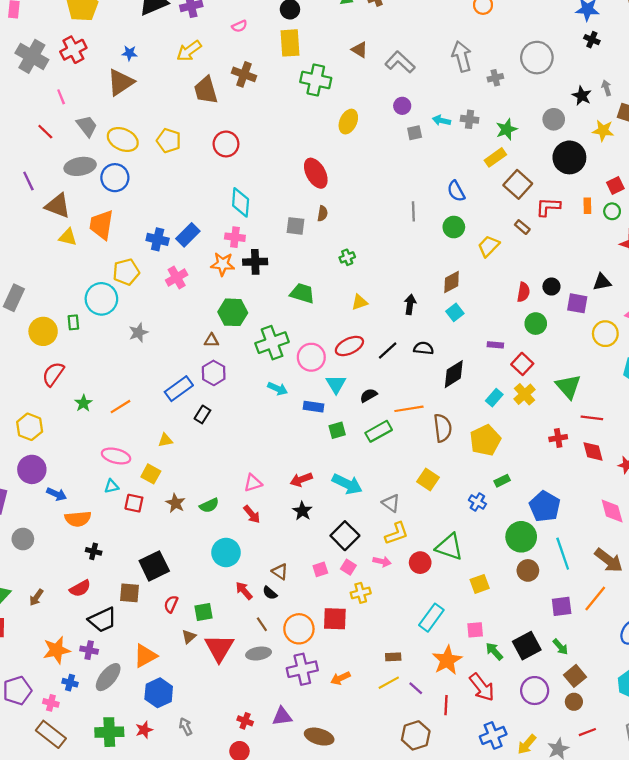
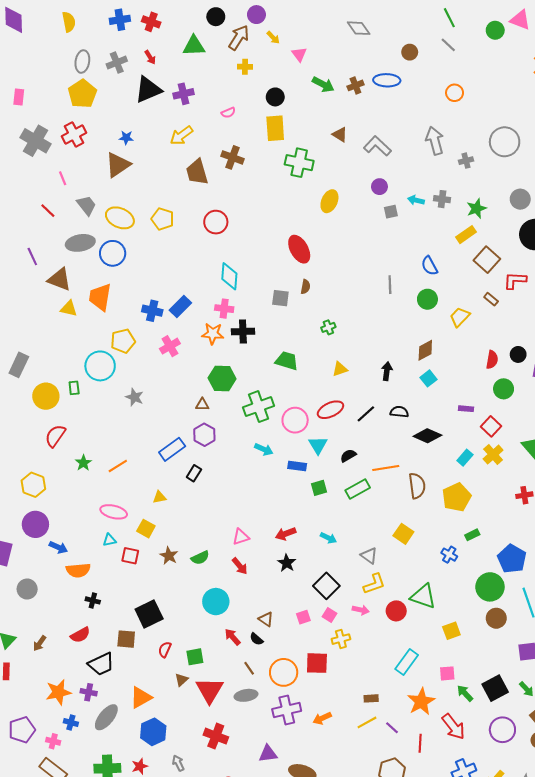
gray star: (138, 333) -> (134, 397), turned -30
black diamond: (454, 374) -> (427, 436), turned 56
cyan arrow: (347, 484) -> (328, 538), size x0.6
red cross: (245, 721) -> (216, 736), moved, size x1.6

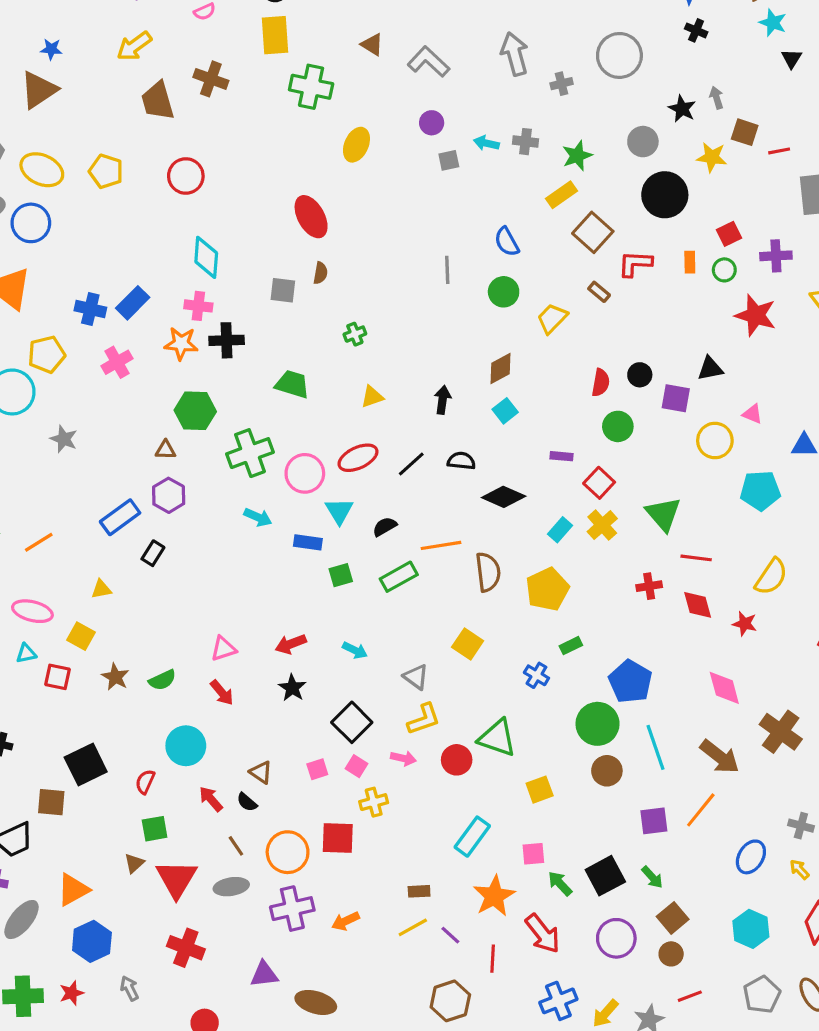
red semicircle: (165, 649) -> (145, 782), moved

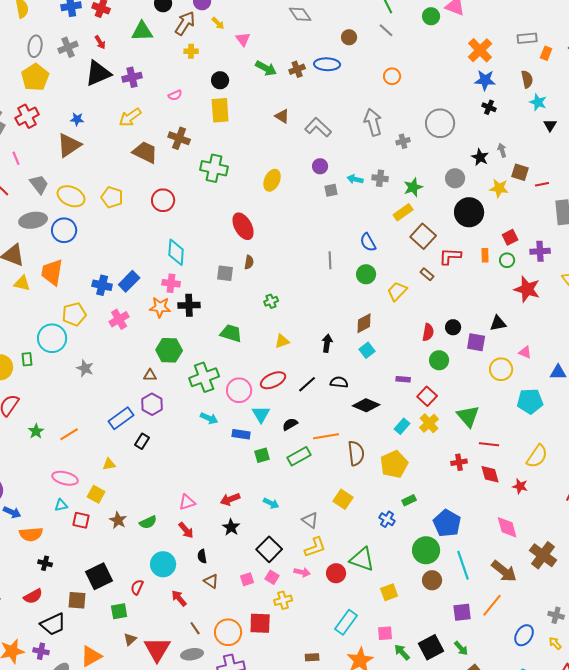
green cross: (311, 87) -> (214, 168), moved
brown trapezoid: (158, 101) -> (145, 152), turned 132
black semicircle: (247, 802) -> (202, 556), moved, turned 40
green square: (155, 829) -> (119, 611), moved

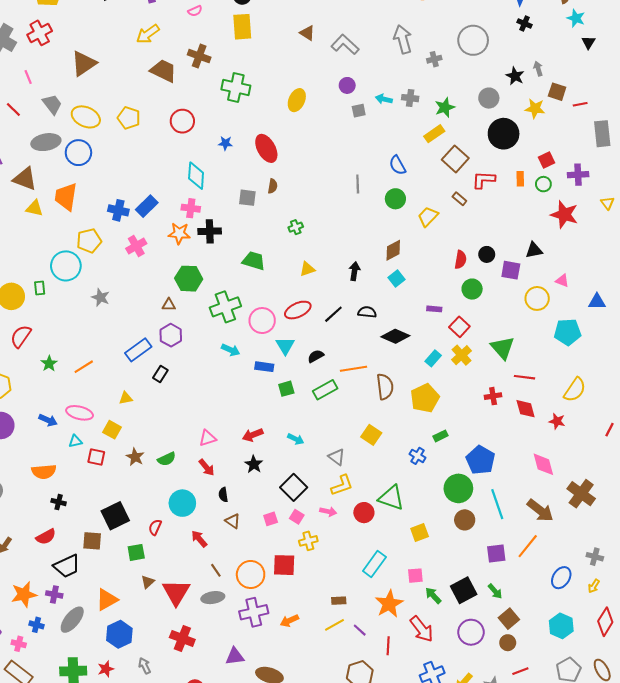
blue star: (77, 119) -> (225, 143), moved
blue arrow: (12, 512) -> (48, 420), moved
yellow arrow: (555, 643) -> (594, 586), turned -104

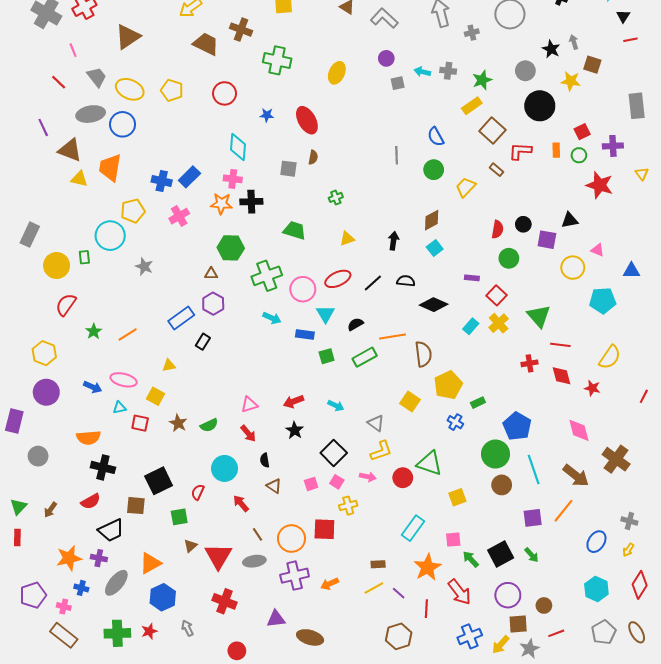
red line: (580, 104) -> (630, 40), moved
yellow pentagon: (425, 398) -> (448, 385), moved
black cross: (59, 502) -> (103, 467), size x1.6
brown square: (509, 619) -> (518, 624), moved, turned 36

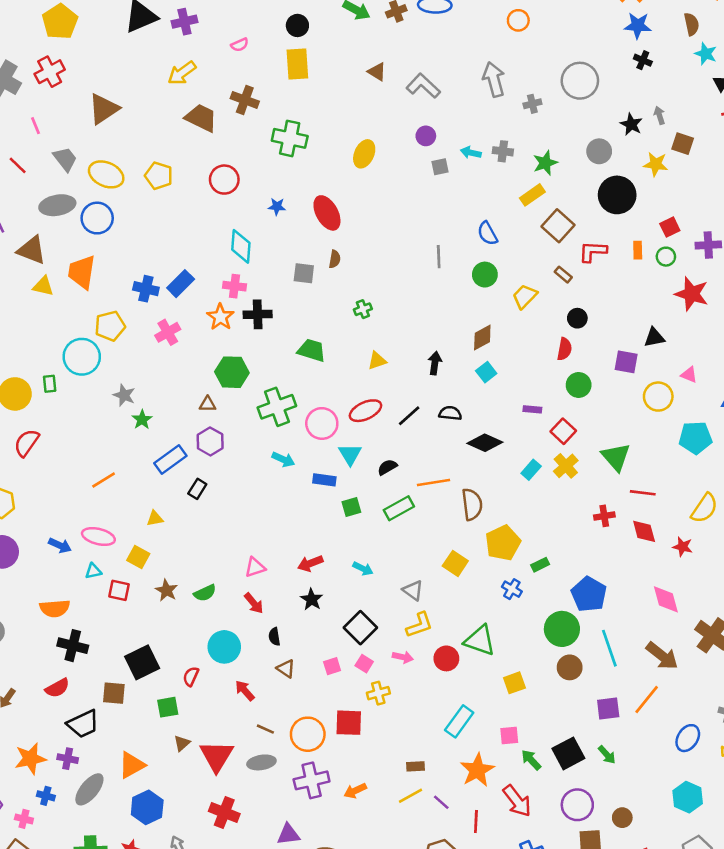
orange star: (221, 204) -> (220, 317), turned 30
black circle: (523, 224) -> (577, 318), moved
green star: (94, 331) -> (142, 420), moved
brown line: (257, 534) -> (265, 729), turned -32

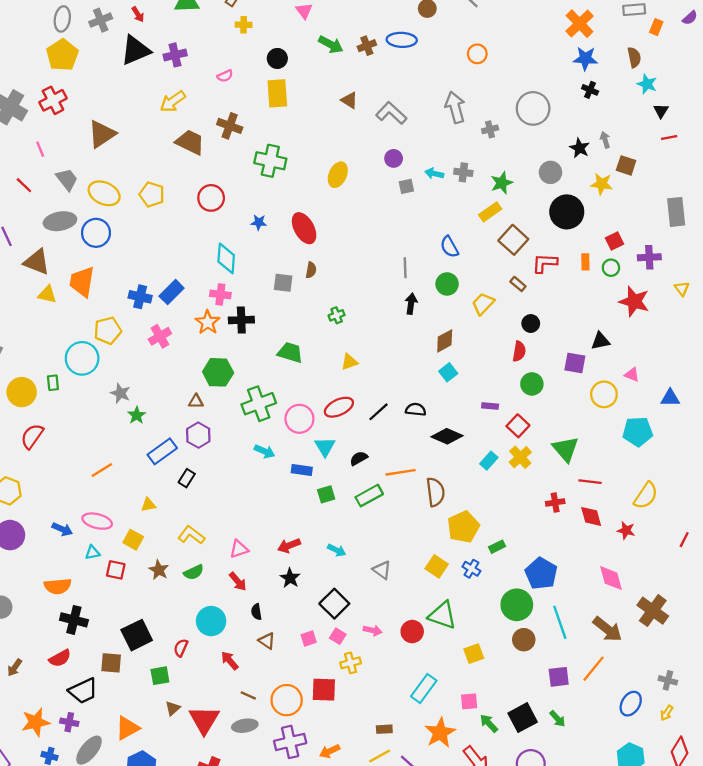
black arrow: (435, 363) -> (411, 304), moved
yellow square: (455, 563) -> (437, 566), moved
yellow L-shape: (419, 625) -> (191, 535), moved, turned -124

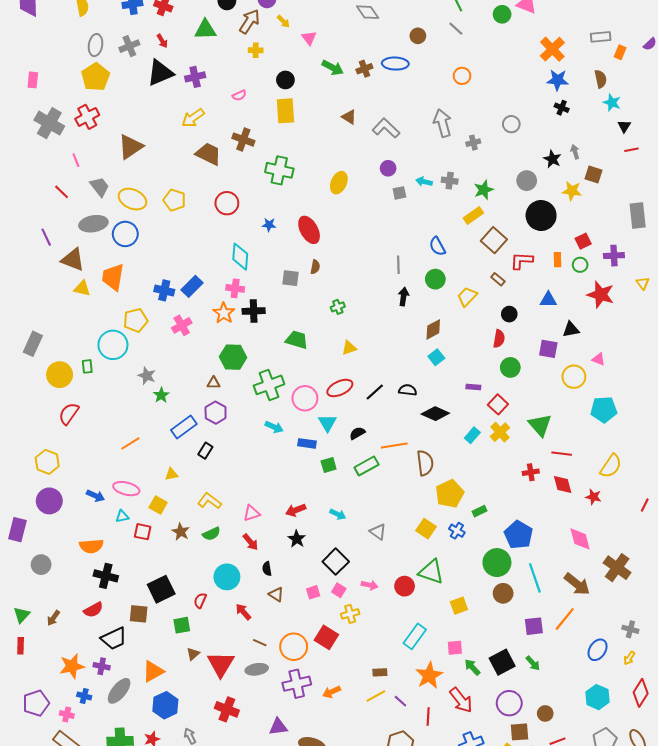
gray circle: (533, 108) -> (511, 124), size x0.6
blue triangle: (670, 398) -> (548, 300), moved
red square: (324, 690) -> (326, 637), turned 30

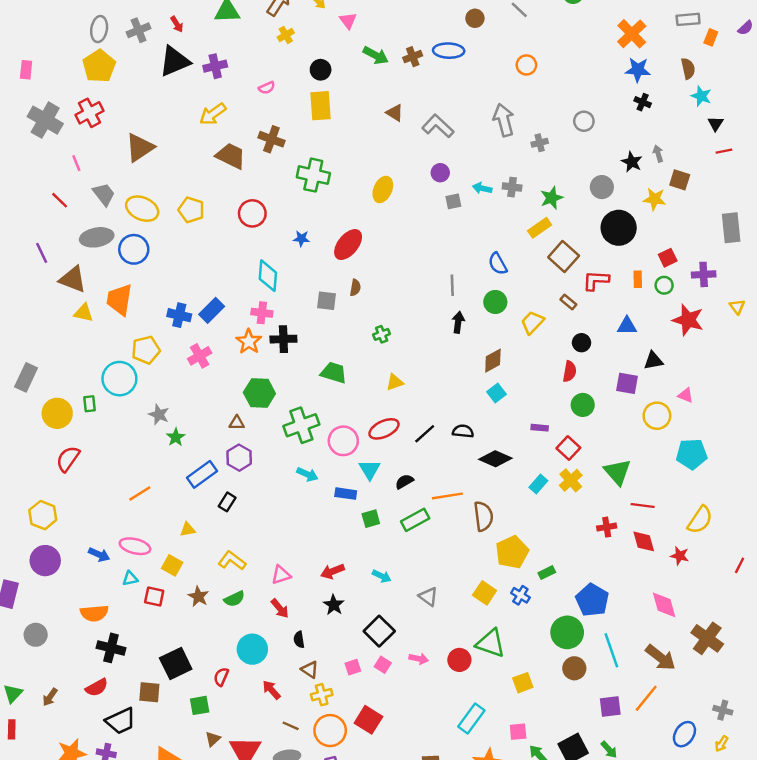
yellow cross: (256, 50) -> (286, 35), turned -32
red ellipse: (309, 230) -> (348, 245), turned 68
yellow cross: (350, 614) -> (322, 695), moved

